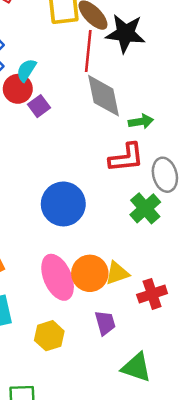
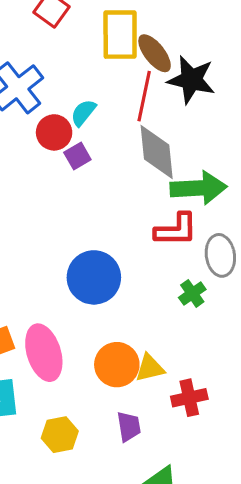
cyan semicircle: (26, 70) -> (83, 113), moved
green arrow: (141, 121) -> (198, 188), size x1.8
green cross: (145, 208) -> (192, 293), size x0.7
pink ellipse: (58, 277) -> (44, 353), moved

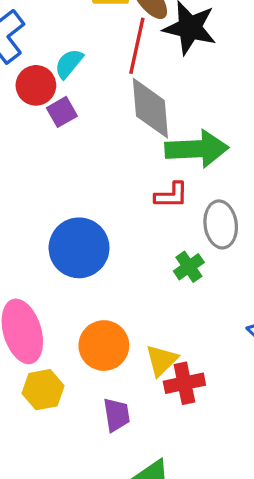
red L-shape: (176, 230) -> (171, 195), size x0.7
yellow triangle: (150, 368) -> (162, 360), moved, turned -32
yellow hexagon: (60, 435) -> (43, 390), moved

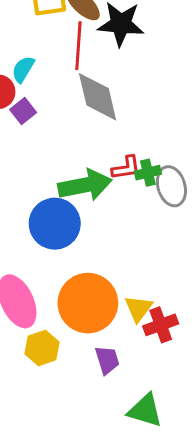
green arrow: (197, 149) -> (85, 185), moved
green cross: (189, 267) -> (148, 173), moved, turned 30
orange circle: (104, 346) -> (88, 303), size x1.4

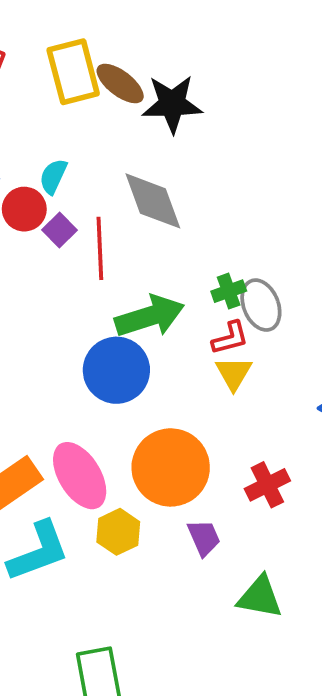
red line: (78, 46) -> (100, 248), moved
red L-shape: (126, 168) -> (230, 338), moved
yellow triangle: (138, 308) -> (234, 373), moved

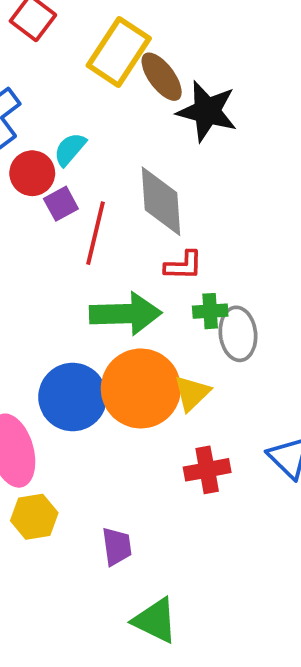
yellow rectangle: (73, 72) -> (119, 52), turned 32
red L-shape: (230, 338) -> (183, 265), moved
blue circle: (116, 370) -> (73, 397), moved
orange circle: (171, 467) -> (141, 388), moved
red cross: (267, 485) -> (207, 470), moved

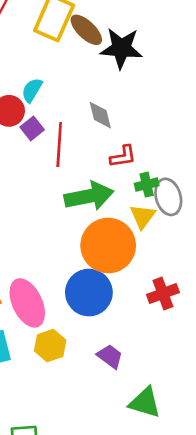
gray diamond: (161, 201) -> (100, 115), size x0.6
yellow triangle: (192, 393) -> (143, 216), moved
blue circle: (73, 397) -> (89, 293), moved
purple trapezoid: (117, 546) -> (110, 356), turned -36

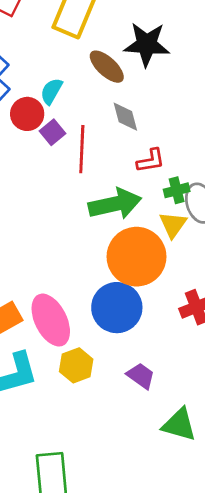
brown ellipse: (86, 30) -> (107, 67), moved

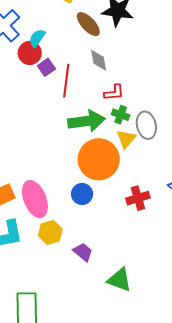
cyan semicircle: (51, 91) -> (37, 38), moved
green cross: (177, 190) -> (121, 115), moved, turned 30
blue circle: (117, 308) -> (82, 194), size x0.6
purple trapezoid: (141, 376) -> (83, 252), moved

